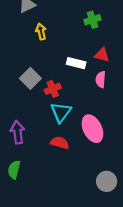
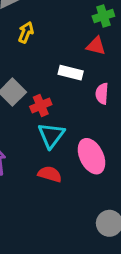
green cross: (92, 20) -> (103, 16), moved
yellow arrow: (41, 32) -> (26, 32), turned 35
red triangle: (102, 55) -> (96, 46), moved

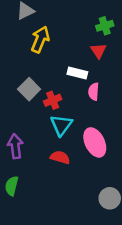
yellow arrow: (26, 32) -> (40, 39), size x1.5
red triangle: (96, 46) -> (99, 51), turned 42
pink semicircle: (102, 94) -> (94, 92), moved

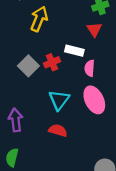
red cross: (53, 100) -> (52, 62), moved
pink ellipse: (95, 142) -> (94, 100), moved

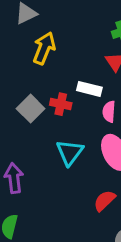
red cross: (52, 62) -> (61, 104), turned 35
red semicircle: (58, 130) -> (104, 201), moved, turned -60

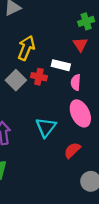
yellow arrow: (44, 48) -> (26, 48), moved
cyan triangle: (70, 152) -> (46, 127), moved

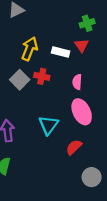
white rectangle: (61, 65) -> (61, 52), moved

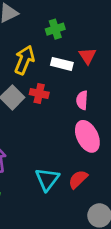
green cross: (87, 23) -> (55, 29), moved
cyan triangle: (48, 125) -> (47, 179), moved

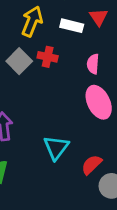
red semicircle: (78, 179) -> (92, 165), moved

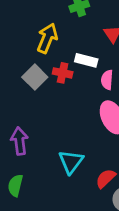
white rectangle: (72, 26) -> (86, 60), moved

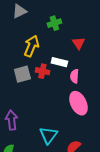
gray square: (35, 77) -> (22, 74), turned 30

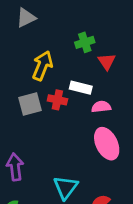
green cross: (54, 23) -> (85, 42), moved
pink semicircle: (74, 76) -> (101, 107), turned 80

